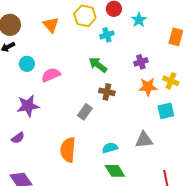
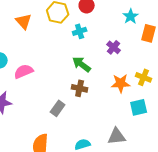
cyan star: (139, 20) -> (131, 16), moved
purple cross: (141, 62) -> (114, 47), moved, turned -32
green arrow: (98, 65) -> (82, 64), moved

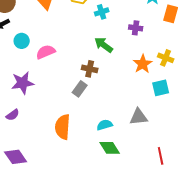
purple cross: (114, 47) -> (136, 28), turned -32
orange star: (121, 83) -> (143, 64), turned -30
brown cross: (80, 88) -> (90, 69), moved

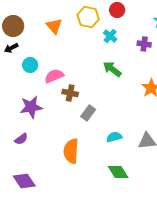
cyan cross: (102, 12) -> (110, 36), turned -32
purple cross: (136, 28) -> (144, 44), moved
brown cross: (90, 69) -> (70, 93), moved
cyan semicircle: (105, 125) -> (114, 137), moved

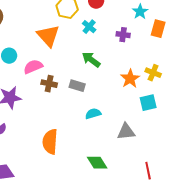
orange triangle: (54, 26) -> (48, 36), moved, size x1.4
gray rectangle: (88, 113) -> (77, 86), moved, turned 70
cyan semicircle: (114, 137) -> (93, 114), moved

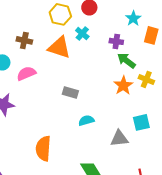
orange triangle: (48, 36) -> (59, 47), moved, turned -30
green arrow: (91, 60) -> (126, 60), moved
brown cross: (49, 84) -> (24, 40), moved
cyan square: (148, 103) -> (141, 122), moved

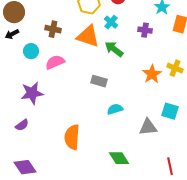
green arrow: (126, 60) -> (114, 49), moved
cyan square: (141, 122) -> (170, 111), turned 30

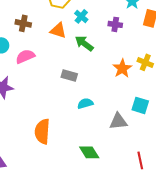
orange triangle: (88, 36) -> (58, 30), size x0.7

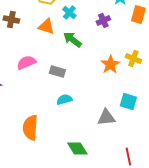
purple cross: (115, 24) -> (103, 20), turned -32
pink semicircle: (25, 56) -> (26, 62), moved
cyan semicircle: (85, 103) -> (64, 100), moved

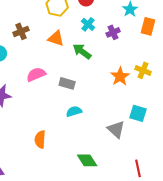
cyan cross: (69, 12) -> (88, 24), moved
brown cross: (11, 20) -> (21, 31), turned -35
gray triangle: (106, 118) -> (116, 129), turned 48
orange semicircle: (30, 128) -> (40, 139), size x0.7

